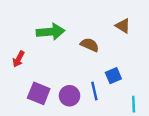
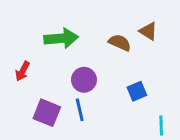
brown semicircle: (90, 45) -> (120, 43), moved
blue line: (94, 91) -> (80, 110), moved
purple circle: (70, 96) -> (84, 80), moved

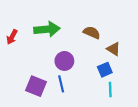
brown triangle: (148, 31) -> (114, 49), moved
red arrow: (22, 71) -> (12, 37), moved
cyan line: (161, 126) -> (110, 89), moved

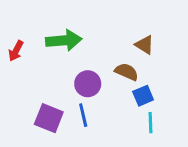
brown semicircle: (92, 33) -> (127, 72), moved
brown triangle: (114, 49) -> (145, 45), moved

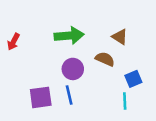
green arrow: (64, 40) -> (69, 36), moved
blue square: (143, 96) -> (133, 79), moved
purple square: (49, 118) -> (41, 97), turned -30

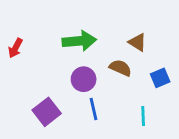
blue square: (133, 79) -> (160, 78), moved
blue line: (69, 95) -> (93, 109), moved
purple square: (41, 97) -> (47, 112), turned -30

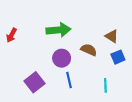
brown triangle: (137, 42) -> (112, 36), moved

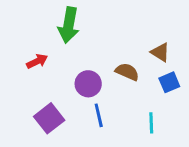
green arrow: (58, 30) -> (69, 25), moved, turned 105
red arrow: (11, 35) -> (37, 61), moved, turned -144

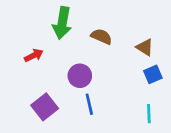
brown semicircle: (127, 72) -> (101, 36), moved
cyan line: (151, 123) -> (149, 114), moved

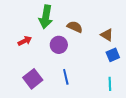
purple circle: (80, 76) -> (59, 45), moved

